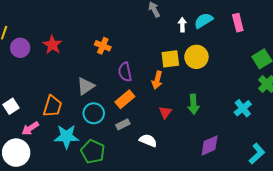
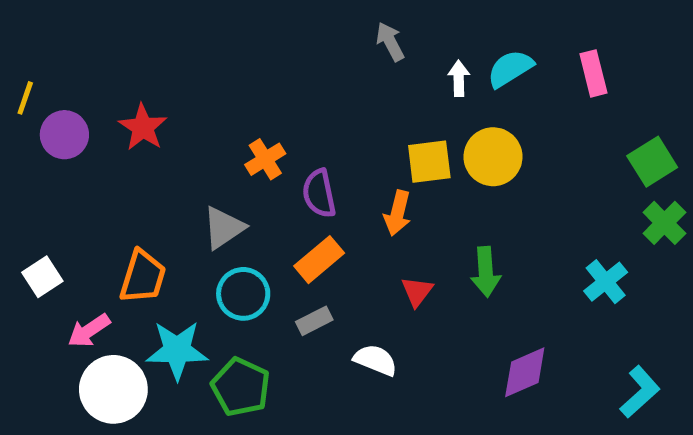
orange cross: (103, 46) -> (265, 159), moved, turned 35
white circle: (16, 153) -> (113, 389), moved

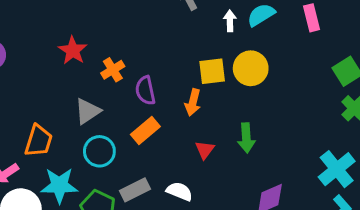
red star: (143, 127) -> (73, 50), moved
cyan cross: (606, 282) -> (337, 169), moved, size x1.4
gray rectangle: (314, 321) -> (135, 190), moved, size x1.4

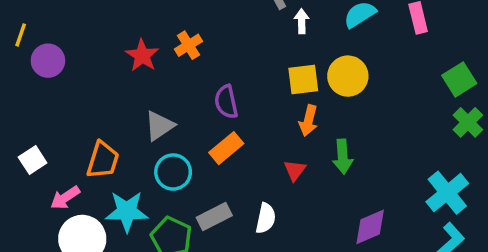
white arrow: (230, 21) -> (302, 21), moved
orange cross: (113, 70) -> (188, 45), moved
orange arrow: (193, 102) -> (308, 121), moved
white semicircle: (179, 191) -> (266, 218), turned 80

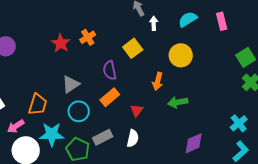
yellow square: (303, 79) -> (133, 48), moved, turned -30
green arrow: (343, 157) -> (178, 102), turned 84
red triangle: (295, 170) -> (137, 110), moved
cyan cross: (447, 193) -> (239, 123), size x0.7

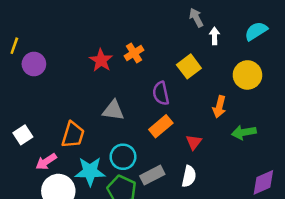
gray triangle: (71, 84) -> (113, 110), turned 42
cyan circle: (79, 111) -> (123, 157), moved

